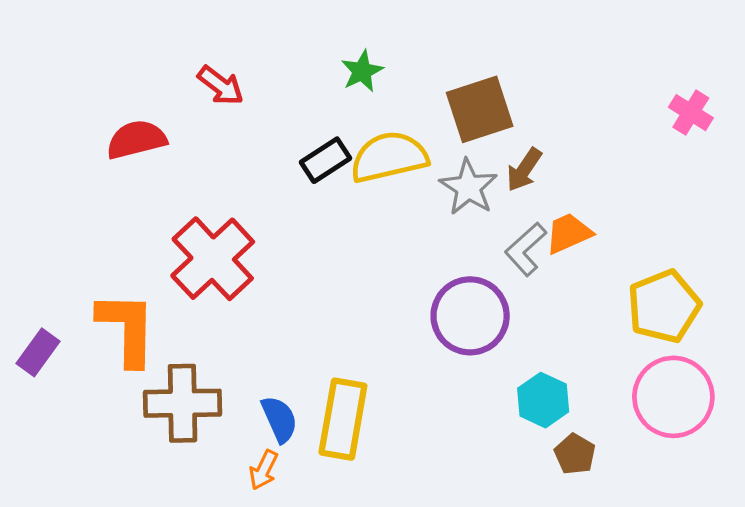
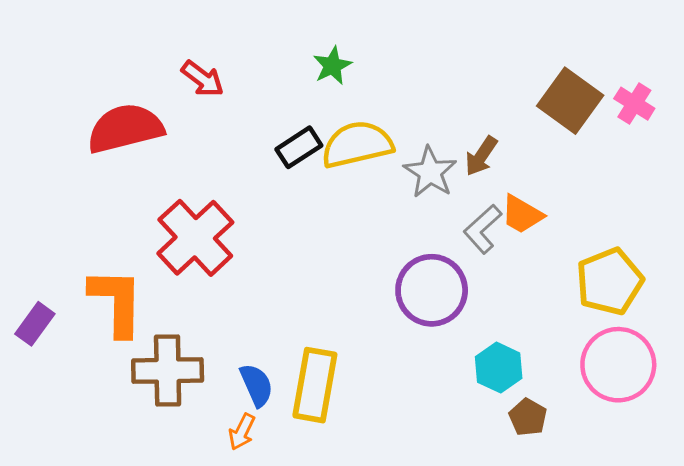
brown square: (480, 109) -> (570, 101), moved, turned -36
red semicircle: (136, 140) -> (125, 128), size x1.4
orange trapezoid: (569, 233) -> (522, 214), turned -126

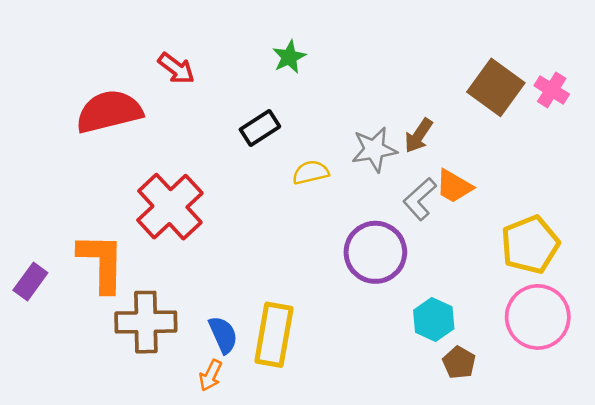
yellow semicircle: (357, 144) -> (311, 172), moved, size x0.6
gray star: (430, 172) -> (374, 150), turned 30

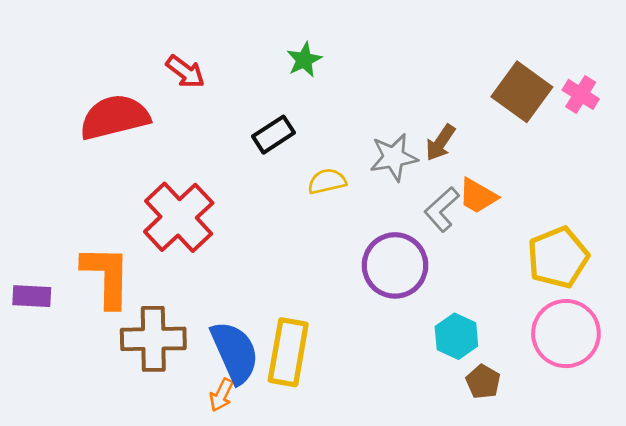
purple rectangle: (30, 281) -> (32, 296), turned 57
blue semicircle: (223, 335) -> (235, 352), size x1.6

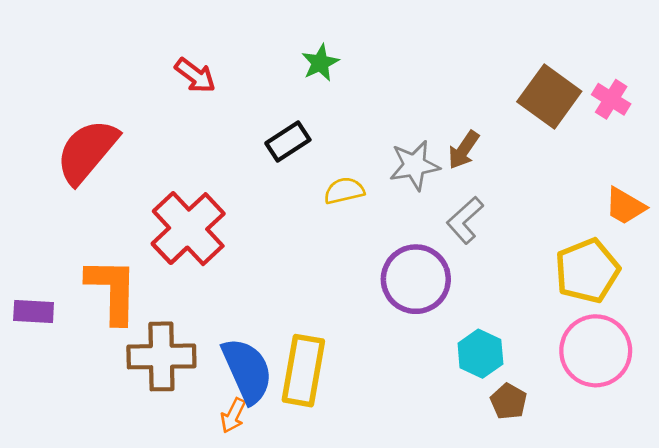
red semicircle: (115, 117) -> (87, 151), moved, turned -36
orange trapezoid: (478, 196) -> (625, 206), moved

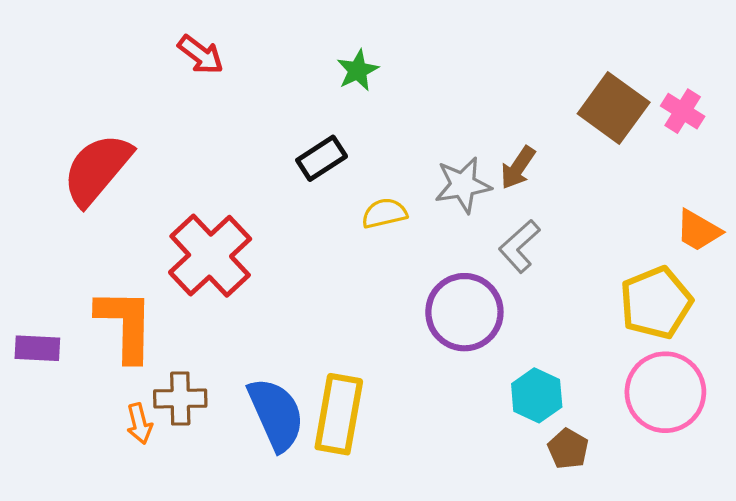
red arrow: (195, 75) -> (201, 55), moved
brown cross: (161, 356) -> (180, 398), size x0.7
orange arrow: (233, 415) -> (139, 424), moved, turned -40

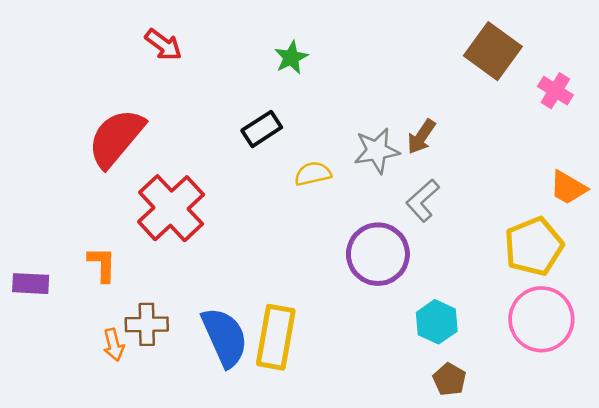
brown square: (614, 108) -> (493, 51), moved
red semicircle: (97, 169) -> (116, 138), moved
orange L-shape: (125, 325) -> (102, 264), size x0.6
brown pentagon: (568, 449) -> (449, 379), moved

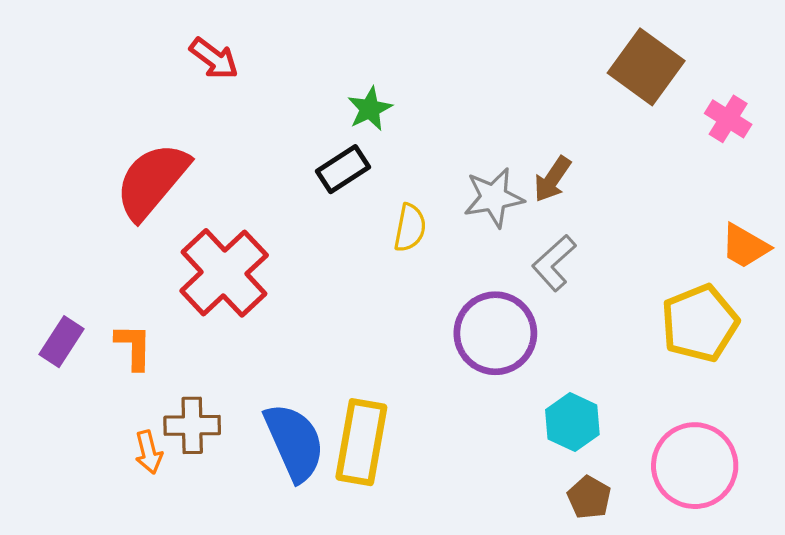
green star: (291, 57) -> (370, 109), moved
yellow semicircle: (313, 174) -> (410, 228), turned 114
purple rectangle: (31, 284) -> (62, 342), moved, turned -60
pink circle: (541, 319) -> (695, 466), moved

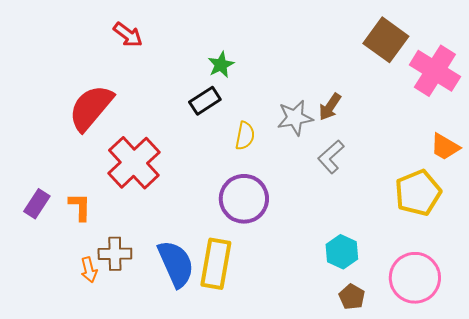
pink cross: (728, 119) -> (435, 71), size x1.8
purple circle: (495, 333) -> (244, 199), moved

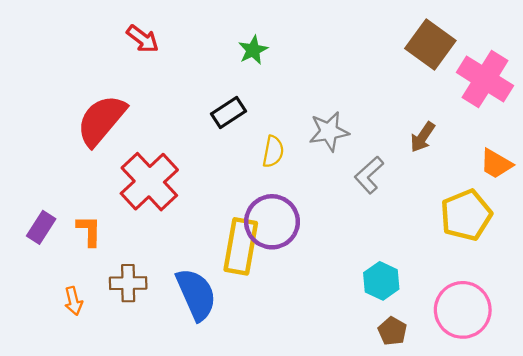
green star: (221, 65) -> (253, 50), moved
brown arrow: (330, 107) -> (423, 137), moved
yellow rectangle: (216, 264) -> (241, 246), moved
orange arrow: (89, 270) -> (73, 301), moved

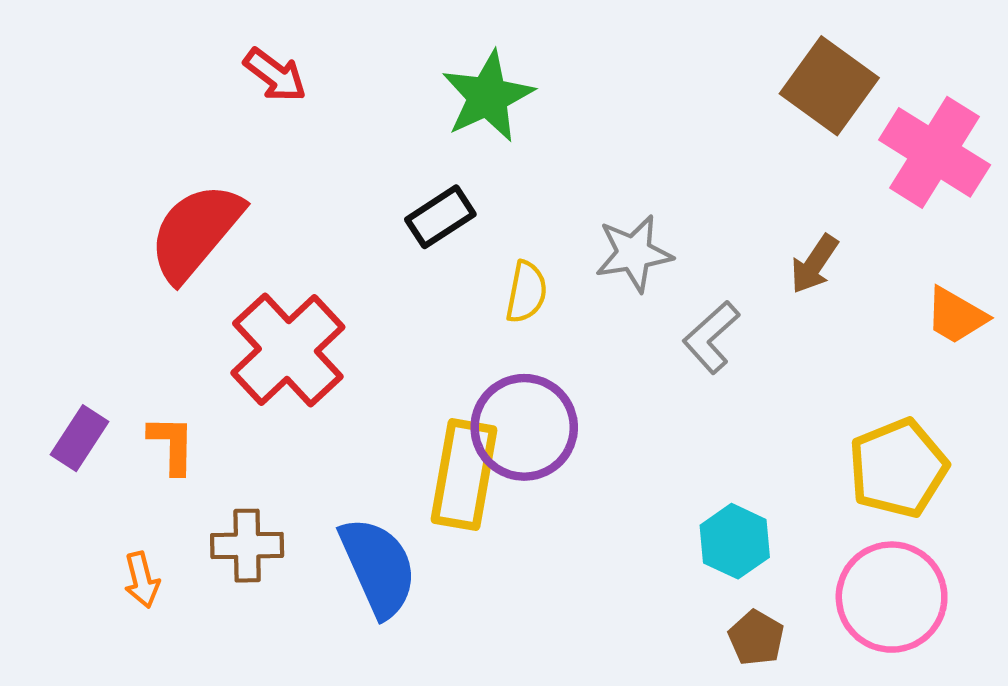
green star: (253, 50) -> (488, 96), size x1.6
yellow pentagon: (466, 215) -> (898, 468), moved

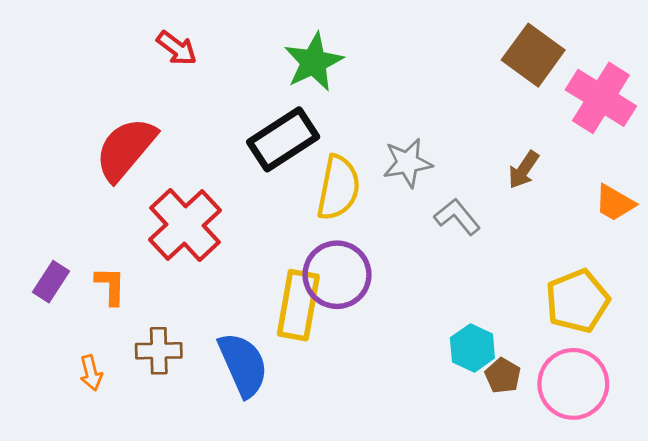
black rectangle: (440, 217) -> (283, 139), size x1.6
yellow semicircle: (526, 292) -> (338, 188), size x1.6
gray L-shape: (711, 337) -> (457, 217), turned 93
brown pentagon: (756, 638) -> (503, 376), moved

